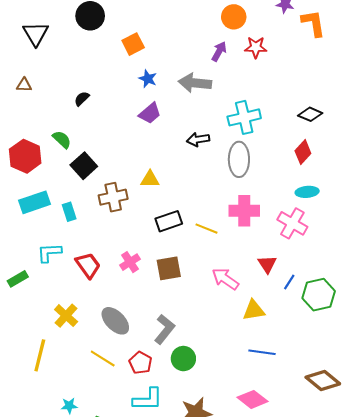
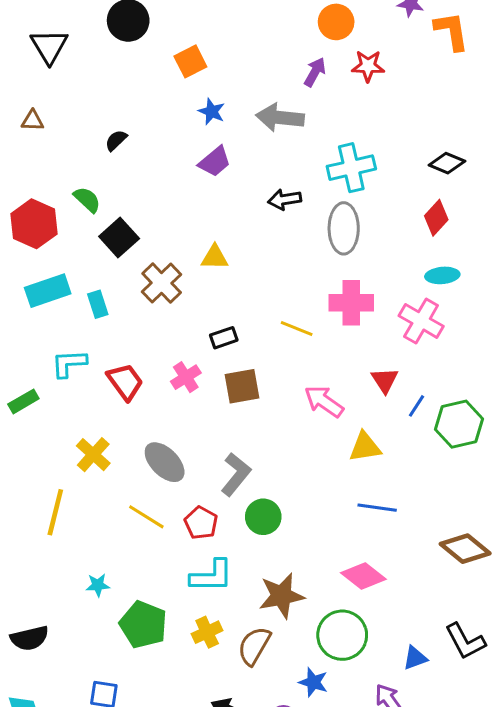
brown cross: (113, 197) -> (162, 283), turned -32
black rectangle: (169, 221) -> (224, 338), moved, size x0.7

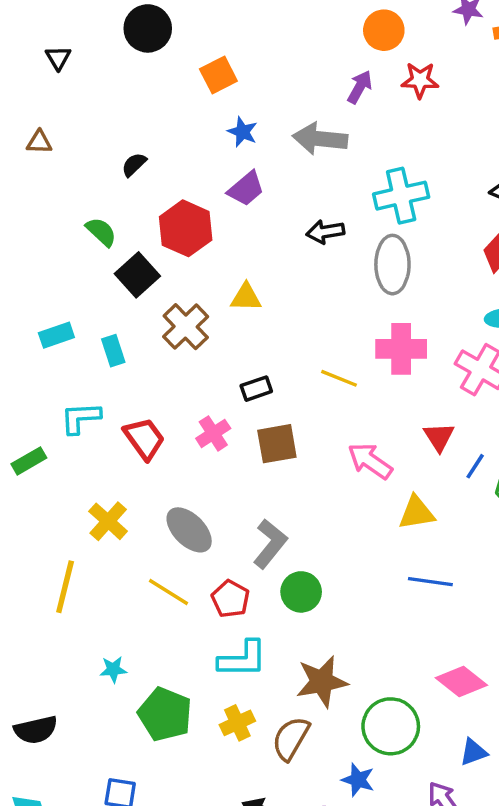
black triangle: (49, 46) -> (58, 58), size x0.6
red hexagon: (34, 224) -> (186, 228), moved
cyan rectangle: (48, 291) -> (56, 335), size x0.7
pink diamond: (363, 576) -> (461, 682), moved

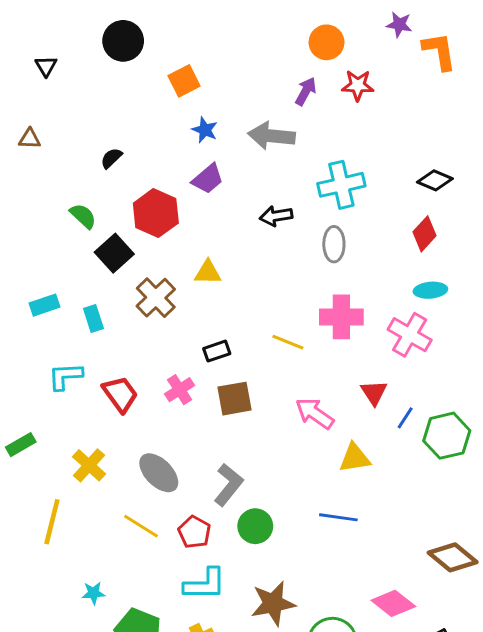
gray ellipse: (392, 265) -> (334, 244), size x0.7
green rectangle: (29, 461) -> (21, 445), moved
blue line: (430, 582) -> (338, 517), moved

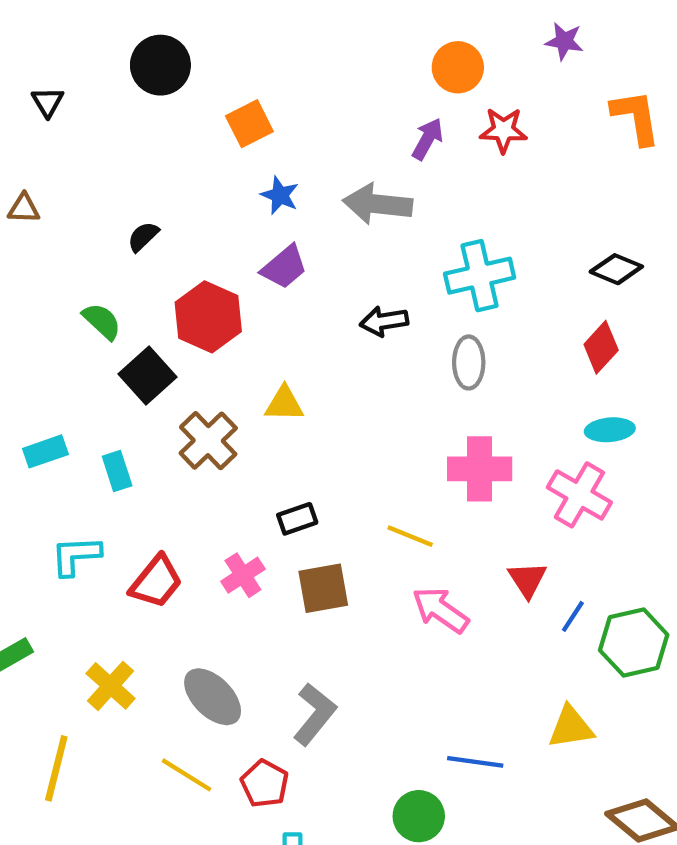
orange L-shape: (439, 51) -> (636, 117), moved
yellow line: (288, 342) -> (410, 536), moved
red trapezoid: (120, 394) -> (156, 582), turned 75
yellow triangle: (355, 458) -> (571, 727), moved
green circle: (255, 526) -> (419, 816), moved

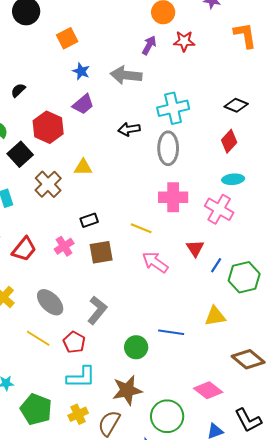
gray ellipse: (469, 362) -> (168, 148), size x1.4
green circle: (419, 816) -> (136, 347), moved

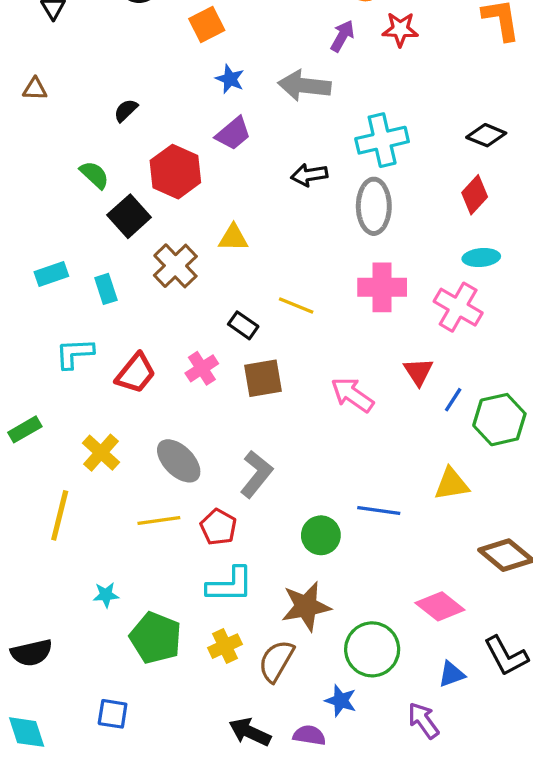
black rectangle: (89, 220) -> (243, 325), turned 54
yellow line: (141, 228) -> (296, 305), moved
yellow line: (38, 338) -> (159, 520), turned -40

